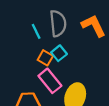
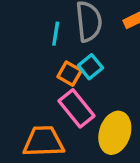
cyan line: (36, 31) -> (56, 34), turned 35

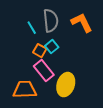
cyan line: (56, 34) -> (32, 28), turned -40

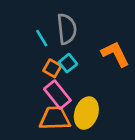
orange L-shape: (82, 23) -> (115, 54), moved
orange trapezoid: (25, 90) -> (55, 118), moved

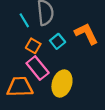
cyan square: (68, 63) -> (58, 41), moved
orange trapezoid: (55, 118) -> (20, 87), moved

